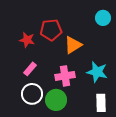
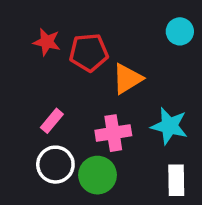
red star: (27, 40) -> (47, 42), moved

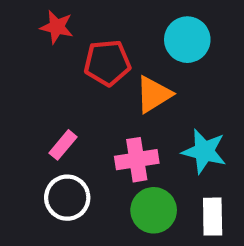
cyan circle: (180, 31) -> (187, 40), moved, size x1.4
red star: (47, 42) -> (57, 27), moved
green circle: (97, 175) -> (154, 210), moved

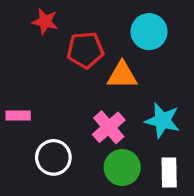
orange triangle: (154, 94) -> (122, 75), turned 32
pink rectangle: (63, 145) -> (18, 115), moved, turned 50
pink cross: (137, 160) -> (109, 127), turned -32

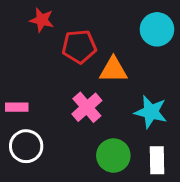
cyan circle: (149, 32) -> (157, 29), moved
pink cross: (109, 127) -> (87, 107), moved
white circle: (53, 157) -> (26, 146), moved

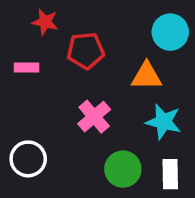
orange triangle: (113, 70) -> (147, 76), moved
pink rectangle: (17, 107) -> (26, 68), moved

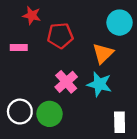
orange triangle: (147, 76) -> (103, 53), turned -45
cyan star: (163, 122) -> (99, 84), moved
green circle: (123, 169) -> (50, 114), moved

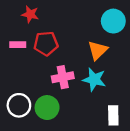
red pentagon: (60, 36) -> (46, 44), moved
pink cross: (66, 82) -> (63, 77), turned 30

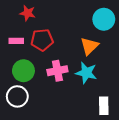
green circle: (47, 108) -> (23, 71), moved

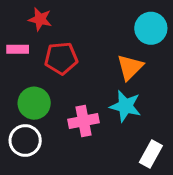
pink rectangle: (16, 41) -> (18, 49), moved
pink cross: (57, 71) -> (84, 121), moved
white rectangle: (104, 106) -> (151, 154), turned 30

